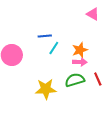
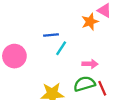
orange star: (80, 50) -> (90, 22), moved
red line: (98, 79) -> (102, 88), moved

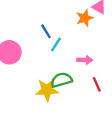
blue line: (51, 35) -> (46, 31), turned 64
green semicircle: (84, 84) -> (61, 80), moved

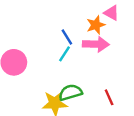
blue line: (46, 31) -> (67, 37), moved
pink arrow: (85, 60) -> (96, 44), moved, size x1.5

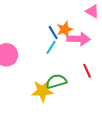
orange star: (96, 25) -> (65, 29), moved
red line: (109, 97) -> (87, 71), moved

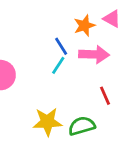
orange star: (65, 29) -> (84, 26), moved
green semicircle: (56, 81) -> (82, 126), moved

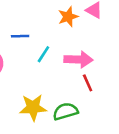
blue line: (61, 46) -> (20, 36), moved, turned -60
pink arrow: (94, 54) -> (78, 59), moved

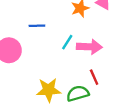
cyan line: (43, 54) -> (67, 42), moved
red line: (88, 83) -> (94, 77), moved

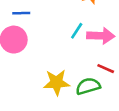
blue line: (37, 26) -> (21, 13), moved
red line: (94, 77) -> (106, 69), turned -42

